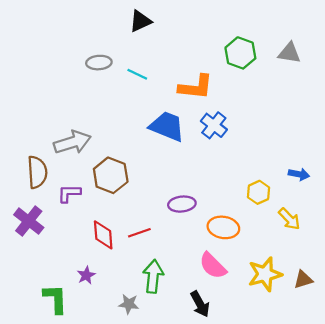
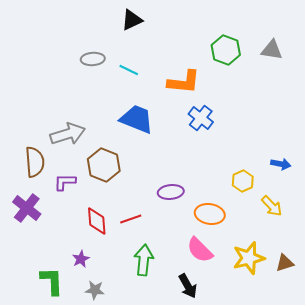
blue trapezoid: (167, 126) -> (137, 119), moved
gray star: (129, 304) -> (95, 290), moved

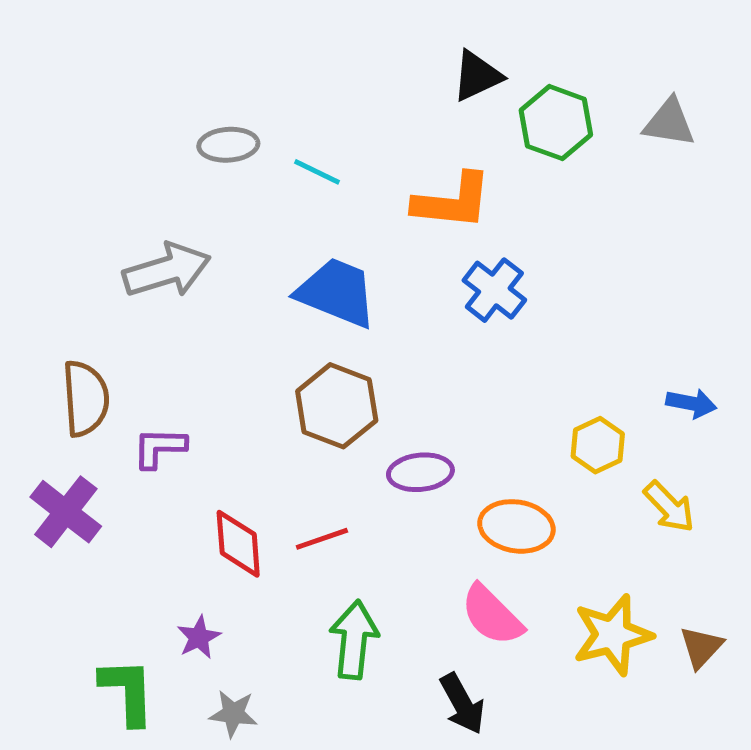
black triangle: (132, 20) -> (477, 76), moved
gray arrow: (68, 134) -> (167, 270), moved
brown hexagon: (104, 165) -> (337, 406), moved
brown triangle: (285, 263) -> (701, 647), turned -30

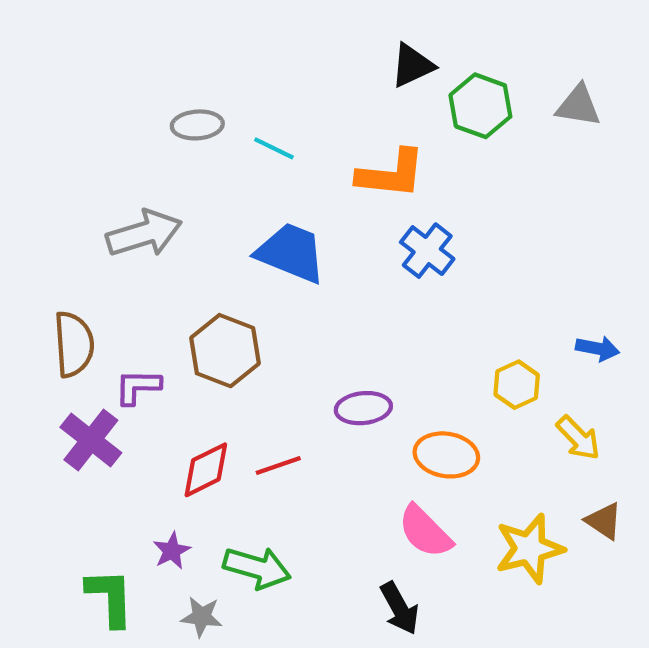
brown hexagon: (337, 406) -> (225, 351), moved
purple cross: (66, 512) -> (91, 440), moved
red diamond: (238, 544) -> (206, 470), turned 68
green arrow: (354, 640) -> (257, 568), moved, turned 100
brown triangle: (701, 647) -> (604, 521), moved, turned -39

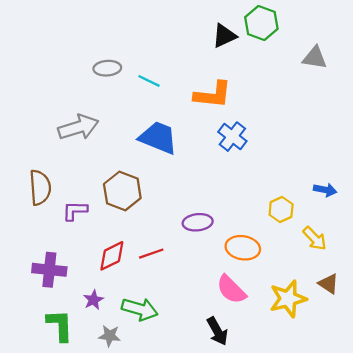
green hexagon: (480, 106) -> (261, 23), moved
purple cross: (91, 440) -> (49, 270), moved, turned -32

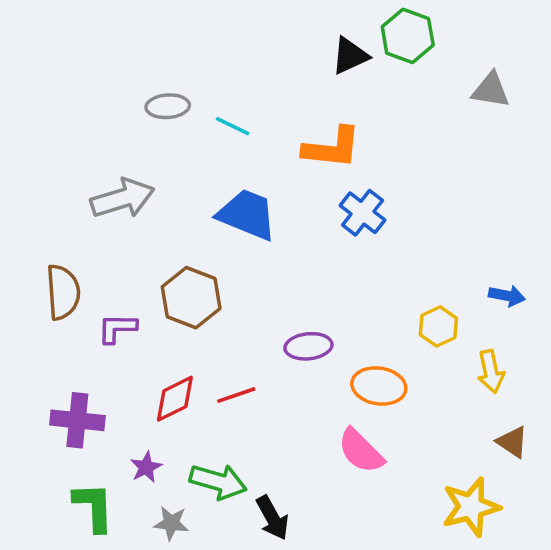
yellow arrow: (315, 238) -> (491, 372), turned 32
yellow star: (288, 299) -> (471, 507), moved
black arrow: (217, 331) -> (272, 518), moved

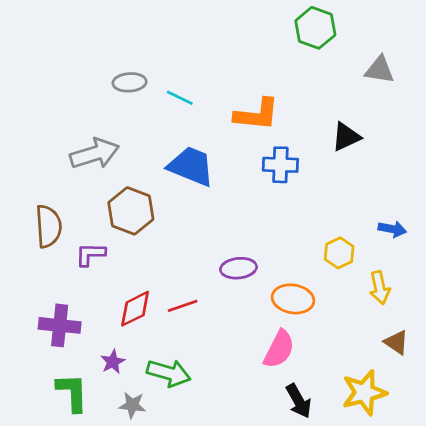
black triangle: (350, 56) -> (346, 137), moved
blue cross: (363, 213) -> (280, 165), turned -36
brown hexagon: (191, 298) -> (131, 211), moved
pink semicircle: (361, 451) -> (279, 349), turned -108
black arrow: (272, 518) -> (299, 401), moved

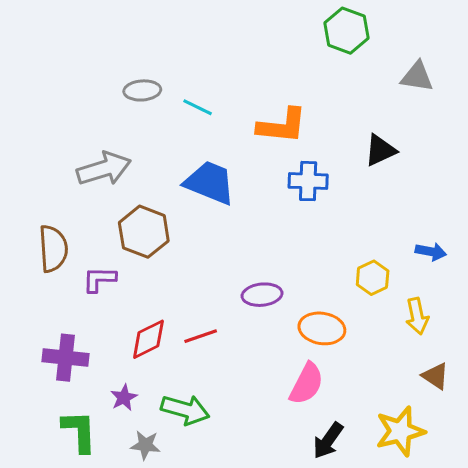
black arrow: (299, 401) -> (328, 440), turned 64

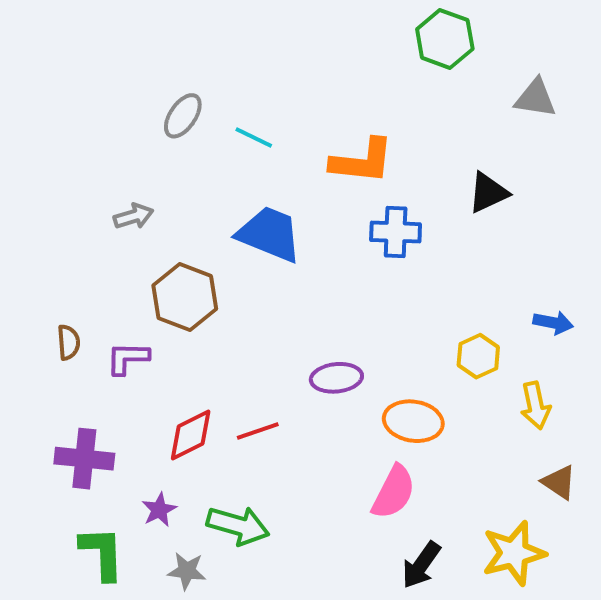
gray ellipse: (142, 90) -> (183, 116), turned -52
gray arrow: (104, 169) -> (134, 216), size x0.6
brown semicircle: (53, 249) -> (69, 342), moved, size x0.6

